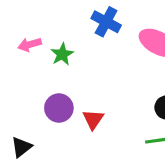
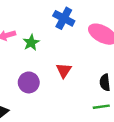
red triangle: (93, 119) -> (64, 70), moved

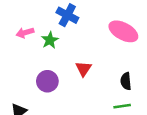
blue cross: (64, 18) -> (67, 15), moved

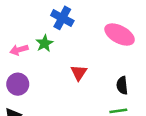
pink arrow: (25, 33) -> (19, 50), moved
purple circle: (47, 81) -> (18, 84), moved

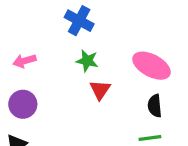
pink ellipse: (120, 35) -> (152, 66), moved
green star: (44, 43) -> (87, 61), moved, turned -30

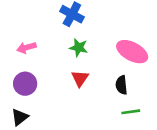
red triangle: (100, 90) -> (80, 78), moved
black semicircle: (155, 106) -> (121, 85), moved

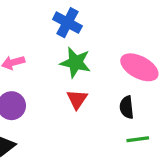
green star: (79, 48) -> (75, 63), size x1.4

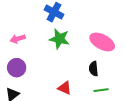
red triangle: (77, 99) -> (65, 88), moved, turned -40

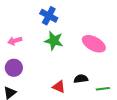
black semicircle: (94, 69) -> (81, 79), moved, turned 88
green line: (101, 90) -> (103, 89), moved

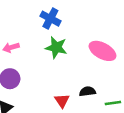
red triangle: (59, 87) -> (62, 101), turned 32

